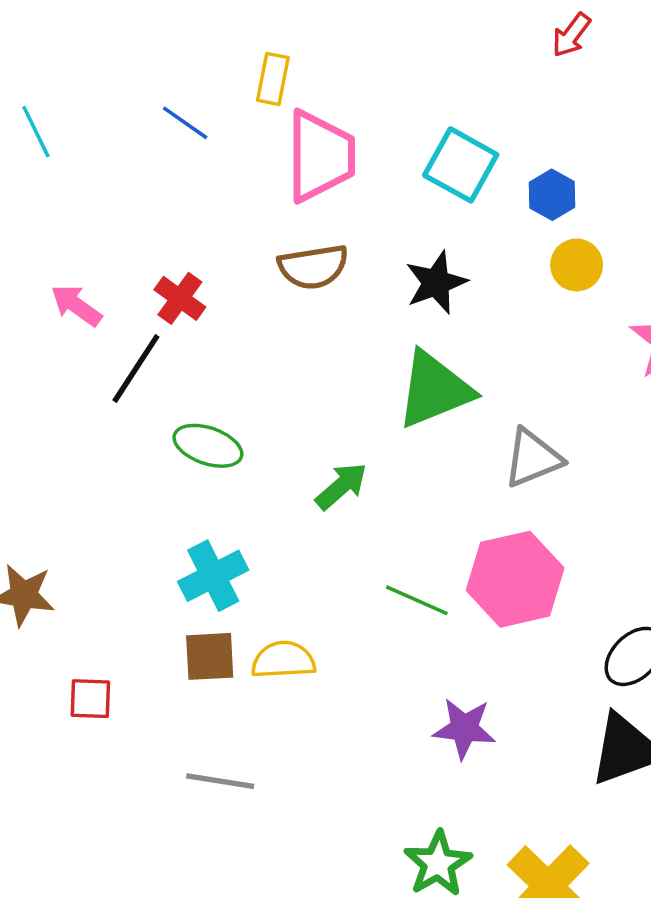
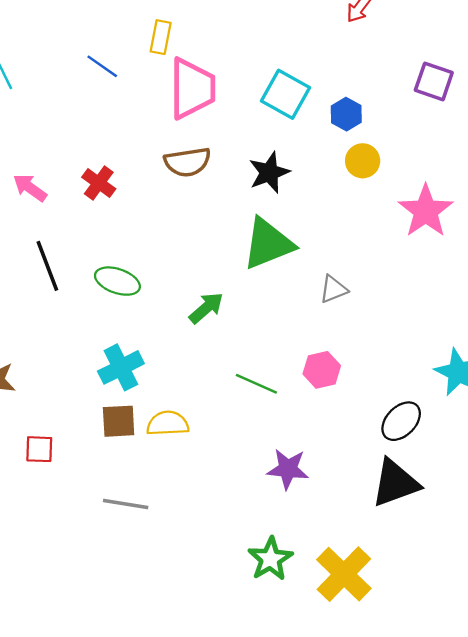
black line: (136, 369) -> (47, 266), moved, turned -54
gray triangle: (533, 458) -> (333, 289), size x0.7
pink hexagon: (515, 579) -> (322, 370), size x0.6

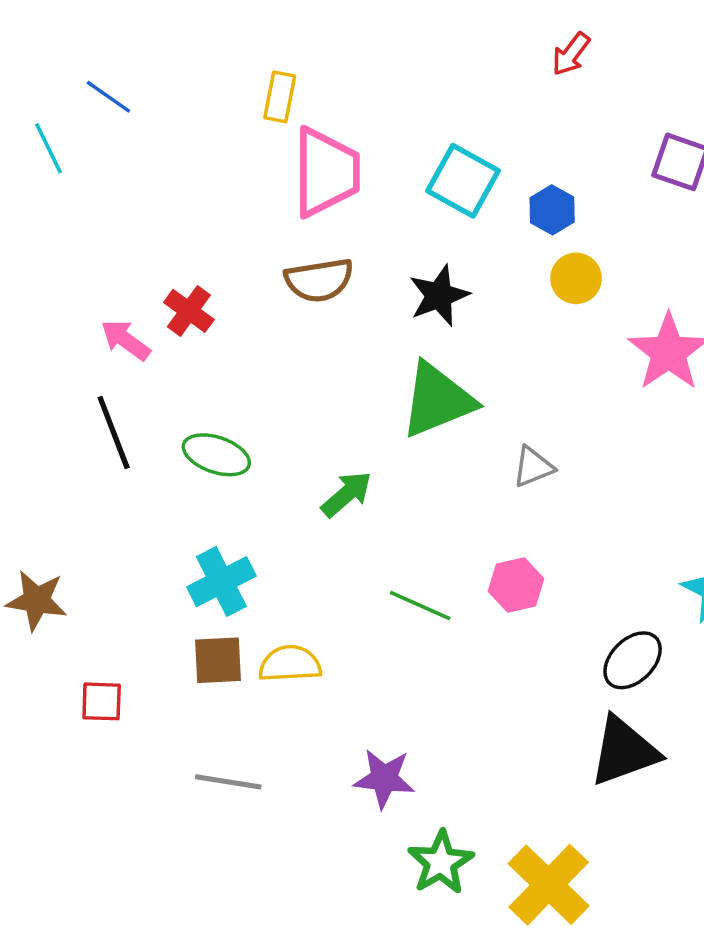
blue line: (102, 66) -> (108, 97), moved
pink arrow: (30, 188) -> (126, 340), moved
purple star: (288, 469) -> (384, 779), moved

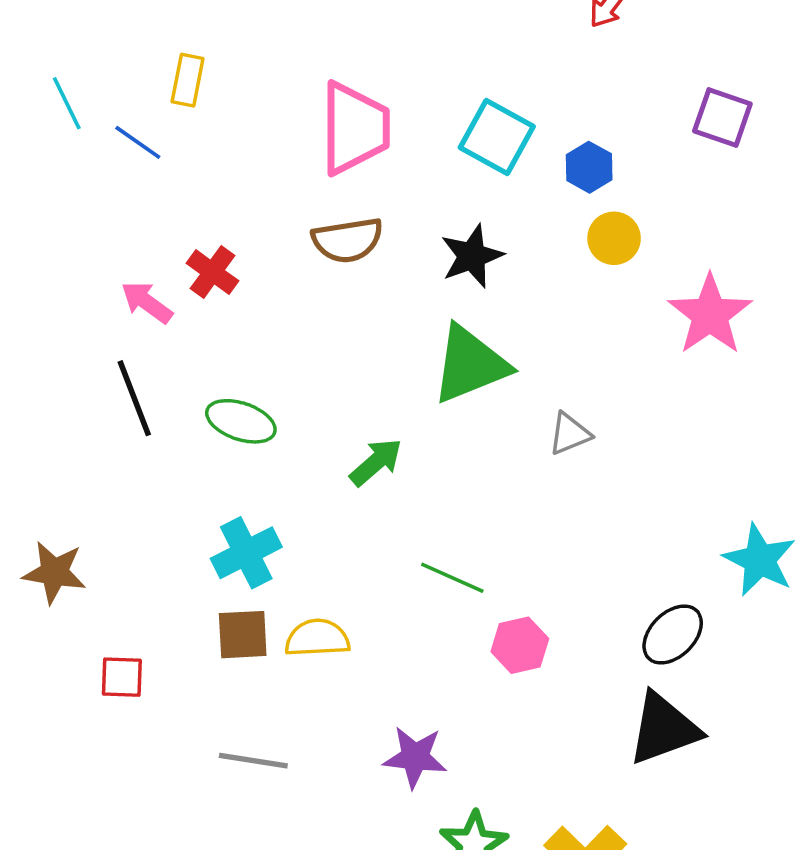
blue line: (108, 97) -> (138, 142), moved
yellow rectangle: (280, 97) -> (188, 80), moved
pink hexagon: (516, 585) -> (520, 645), moved

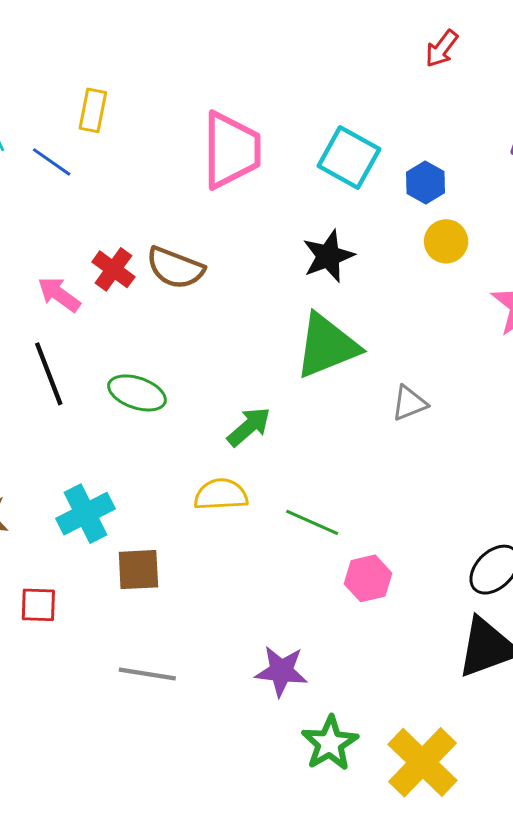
brown semicircle: (347, 240) -> (175, 268), moved, turned 30
cyan cross: (246, 553) -> (85, 514), moved
yellow semicircle: (317, 638) -> (221, 494), moved

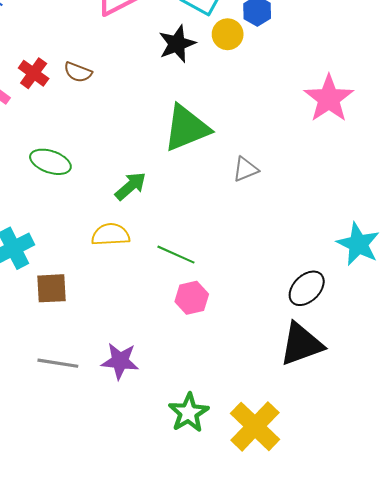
yellow circle: (446, 241) -> (228, 34), moved
black star: (328, 256) -> (177, 44), moved
brown semicircle: (175, 268) -> (78, 72), size x0.7
pink hexagon: (368, 578) -> (192, 298), moved
purple star: (281, 671) -> (120, 361), moved

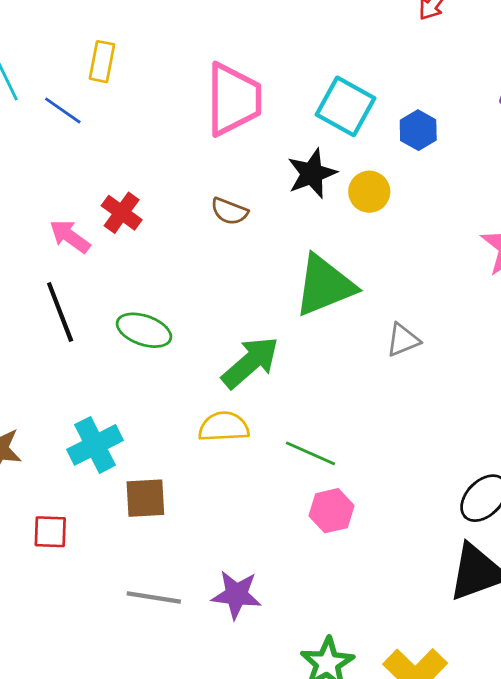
yellow circle: (228, 34) -> (369, 192), moved
brown semicircle: (78, 72) -> (229, 211), moved
green arrow: (131, 186) -> (250, 362), size x1.4

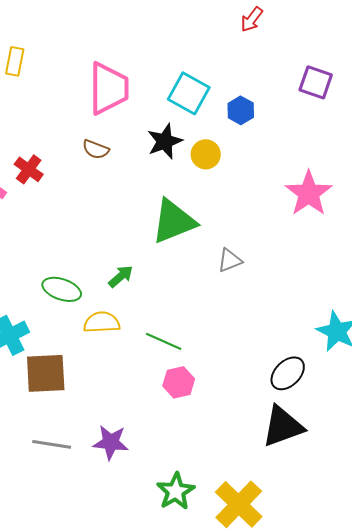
brown semicircle: (229, 211) -> (96, 149), moved
green ellipse: (144, 330) -> (62, 289), moved
green arrow: (250, 362) -> (121, 276), size x0.6
brown square: (145, 498) -> (46, 373), size x1.4

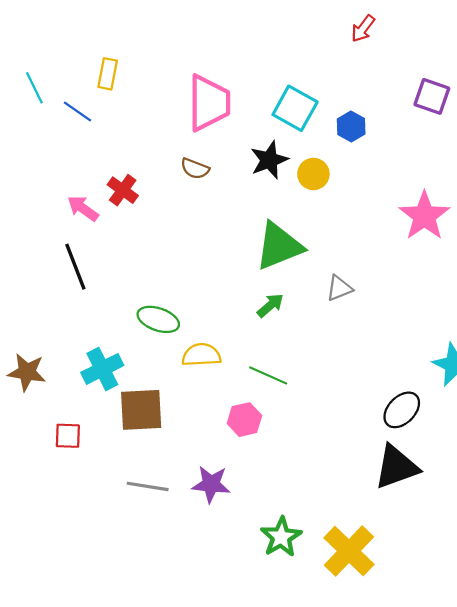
green arrow: (121, 276) -> (270, 305), moved
pink hexagon: (179, 382) -> (244, 420), moved

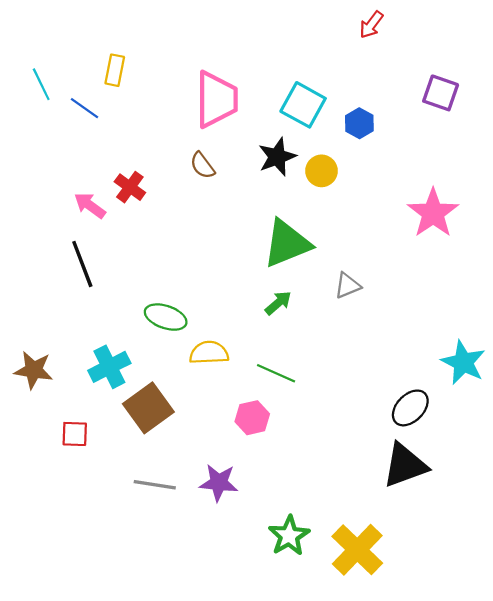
brown semicircle: (195, 169) -> (202, 165), turned 32
brown square: (141, 410) -> (148, 408), turned -33

